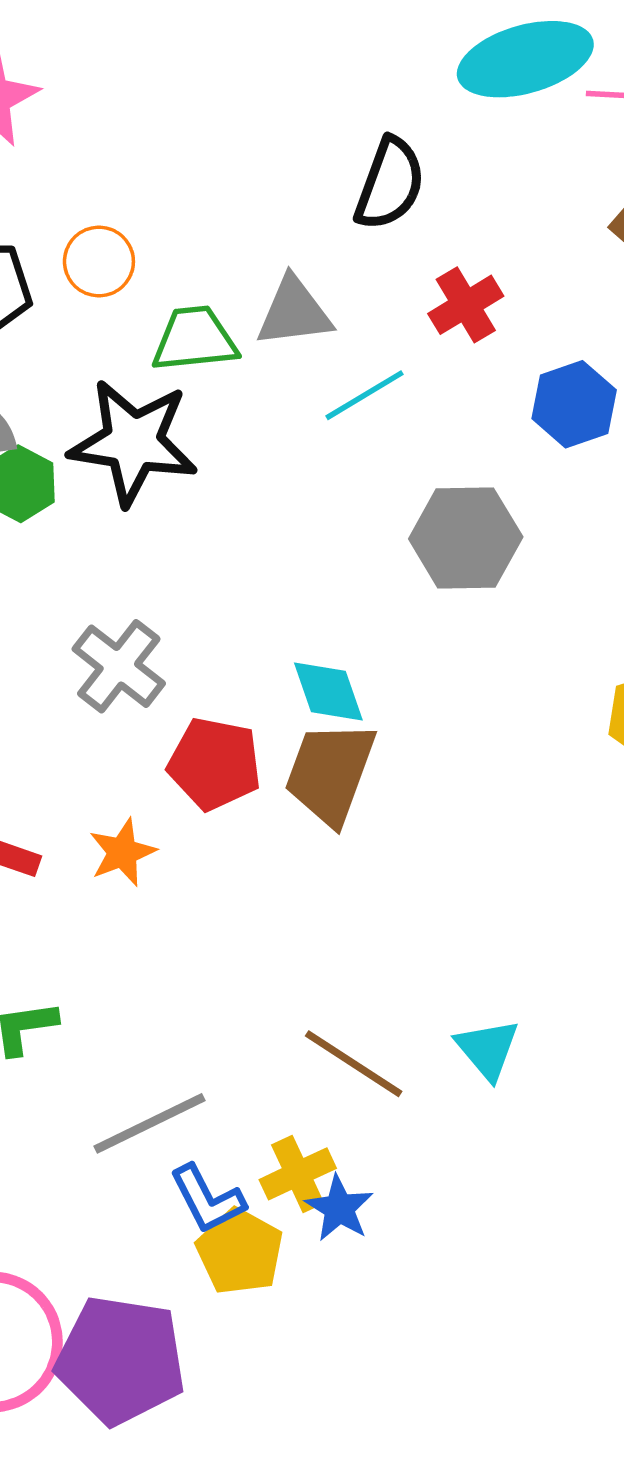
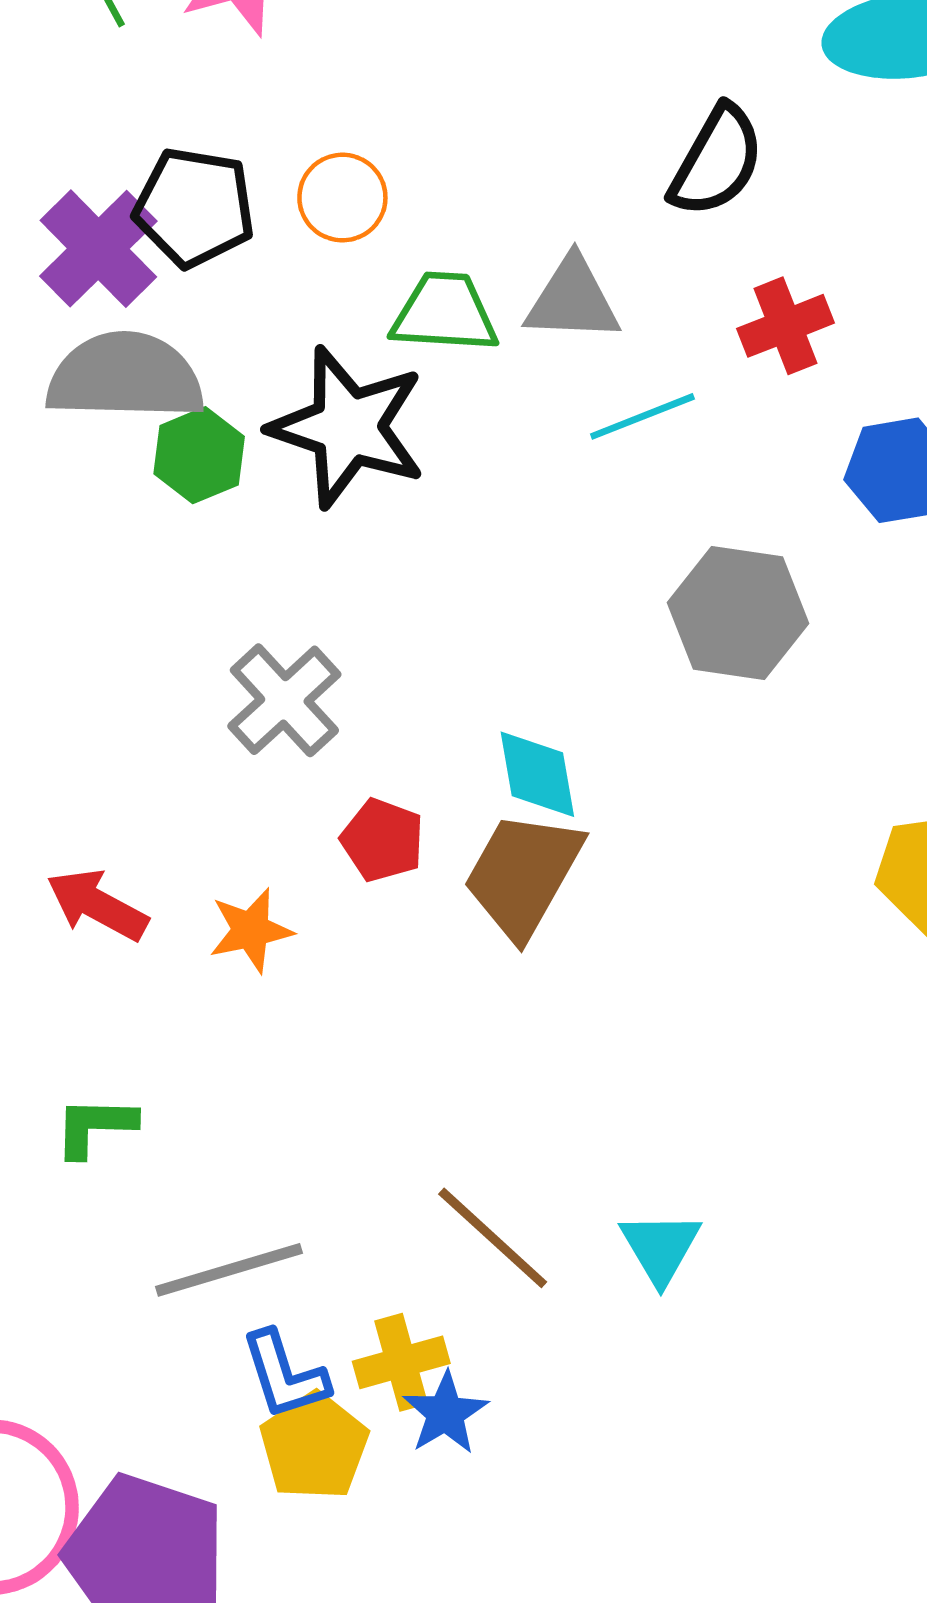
red pentagon: (215, 764) -> (382, 840), size x0.7

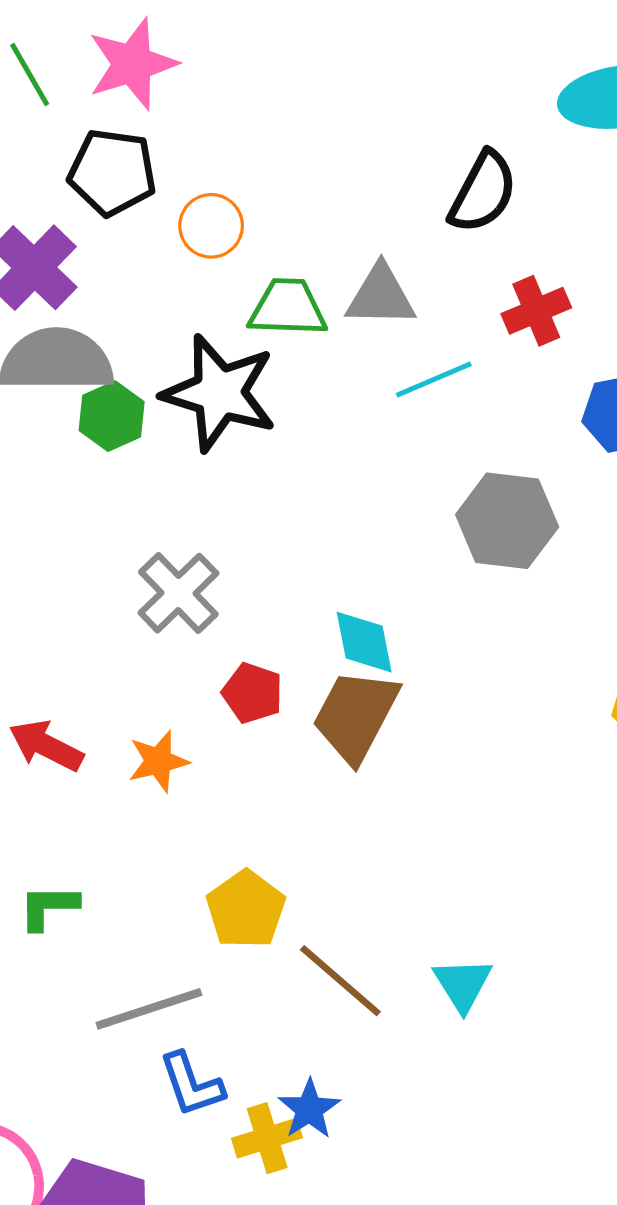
black pentagon: (194, 207) -> (112, 172), moved
yellow cross: (401, 1362) -> (267, 1138), moved
yellow pentagon: (314, 1446) -> (246, 909), moved

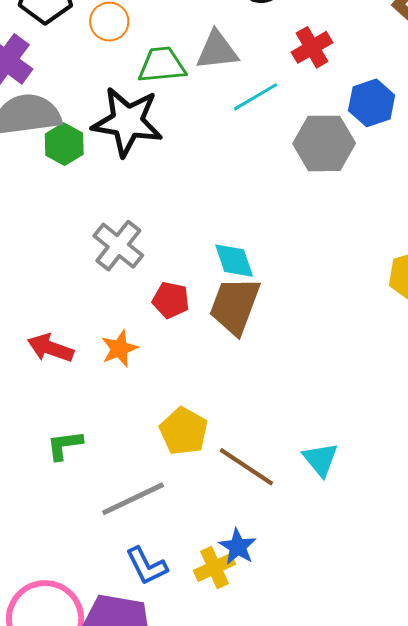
gray hexagon: (507, 521) -> (324, 143), moved
blue L-shape: (192, 1084) -> (146, 566), moved

